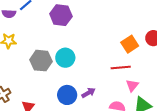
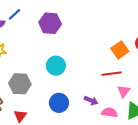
gray hexagon: (41, 61) -> (20, 84), moved
purple arrow: (88, 93) -> (91, 101), moved, turned 56

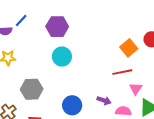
cyan circle: (56, 66) -> (62, 57), moved

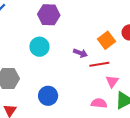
purple hexagon: (57, 27) -> (49, 15), moved
purple arrow: (104, 100) -> (80, 53), moved

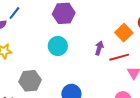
purple arrow: (80, 53) -> (99, 48), turned -88

